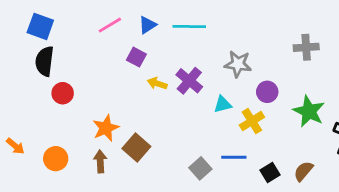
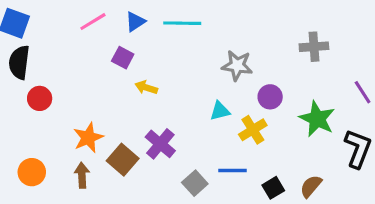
purple cross: (189, 81) -> (160, 144), moved

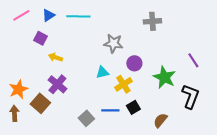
gray cross: (314, 47) -> (152, 21), moved
purple cross: (160, 144) -> (57, 84), moved
black square: (273, 188) -> (133, 107), moved

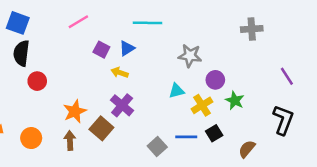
blue triangle: (48, 15) -> (127, 48), moved
gray cross: (152, 21) -> (252, 29), moved
green star: (164, 77) -> (235, 100), moved, size x0.7

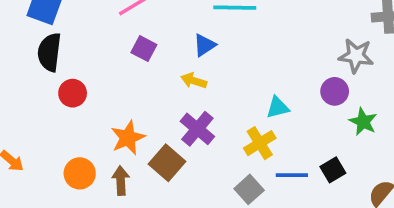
purple square: (101, 50) -> (144, 49), moved
gray star: (190, 56) -> (356, 56), moved
yellow cross: (202, 105) -> (260, 143), moved
orange circle: (31, 138) -> (80, 173), moved

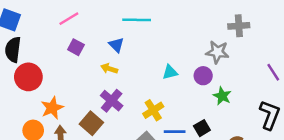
blue triangle: (204, 45) -> (116, 45), turned -42
red circle: (73, 93) -> (28, 77), size x1.5
cyan triangle: (278, 107) -> (170, 72), moved
orange star: (128, 138) -> (52, 108), moved

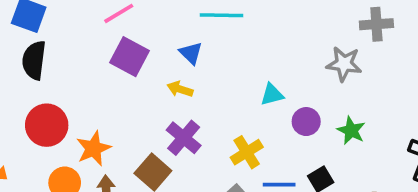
purple square: (76, 47) -> (130, 57), size x1.5
purple circle: (203, 76) -> (306, 122), moved
red circle: (28, 77) -> (47, 125), moved

